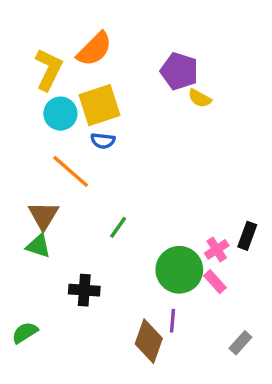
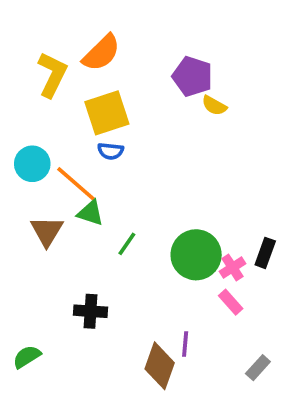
cyan circle: (60, 114) -> (32, 164), moved
green triangle: (38, 246) -> (90, 213), moved
green circle: (179, 270) -> (196, 255), moved

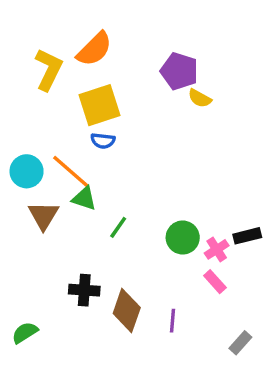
cyan circle: (32, 164) -> (27, 171), moved
black rectangle: (265, 253) -> (247, 236), turned 56
green circle: (196, 255) -> (183, 238), size x0.7
brown diamond: (160, 366) -> (127, 310), moved

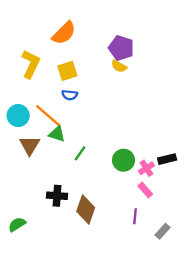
yellow L-shape: (49, 69) -> (31, 64), moved
yellow semicircle: (200, 98) -> (119, 66), moved
yellow square: (100, 105) -> (67, 71), size x0.7
purple line: (172, 321) -> (135, 216), moved

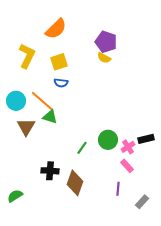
green line: (80, 153) -> (82, 148), moved

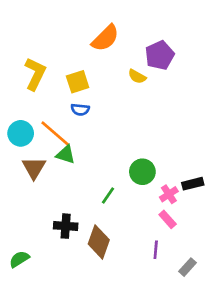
orange semicircle: (56, 29) -> (105, 38), moved
purple pentagon: (106, 42) -> (160, 55), moved, turned 30
green circle: (108, 140) -> (142, 172), moved

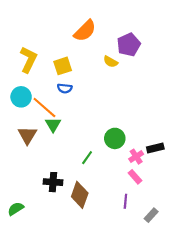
cyan circle: (21, 133) -> (21, 97), moved
green triangle: (66, 155) -> (53, 125), turned 42

